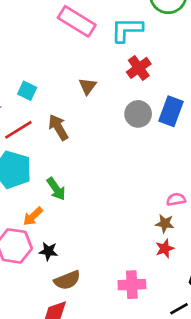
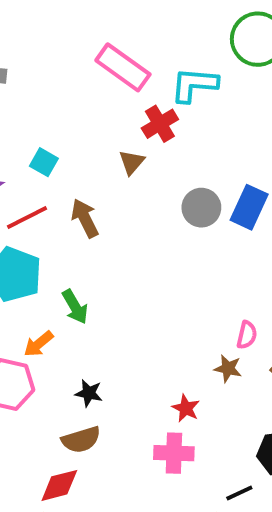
red cross: (139, 68) -> (160, 124), moved
pink semicircle: (176, 199) -> (247, 335), turned 108
red star: (165, 249) -> (186, 408), moved, turned -30
black star: (48, 251) -> (89, 393), moved

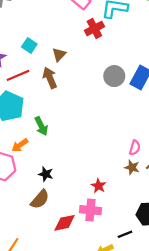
brown triangle: (132, 162) -> (59, 55), moved
brown star: (228, 369) -> (132, 167), moved
brown semicircle: (81, 440) -> (40, 199), turned -35
red diamond: (59, 485) -> (65, 223), moved

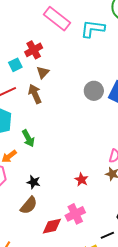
red cross: (94, 28) -> (34, 50), moved
cyan square: (29, 46) -> (15, 65), turned 32
red star: (99, 186) -> (81, 180), moved
pink cross: (90, 210) -> (75, 214), turned -30

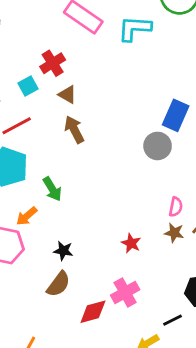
brown triangle: (43, 72) -> (68, 94), turned -40
gray circle: (94, 91) -> (158, 146), moved
brown arrow: (35, 94) -> (74, 129), moved

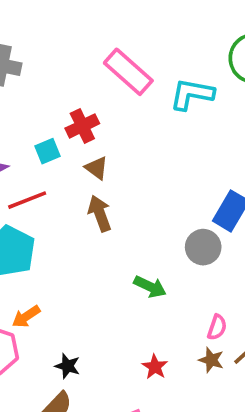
green arrow: (52, 189) -> (150, 287), moved, turned -40

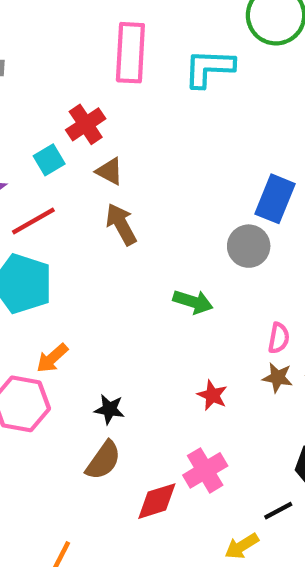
pink rectangle: (128, 72) -> (130, 53), turned 60

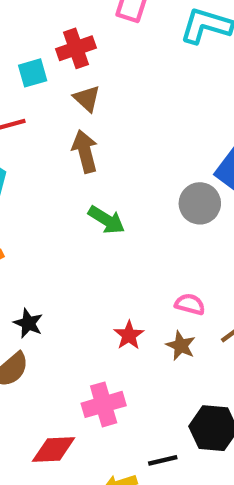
green arrow: (193, 302) -> (106, 220), moved
pink semicircle: (279, 338) -> (190, 304), moved, turned -100
brown star: (278, 378) -> (181, 346), moved
red diamond: (157, 501) -> (54, 449), moved

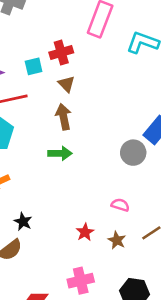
green arrow: (106, 220) -> (60, 153), moved, turned -35
pink semicircle: (190, 304) -> (120, 205), moved
pink cross: (104, 404) -> (81, 281), moved

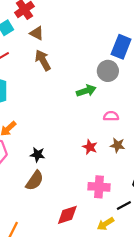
green arrow: (60, 153) -> (86, 91), moved
pink cross: (81, 281) -> (99, 187), turned 35

